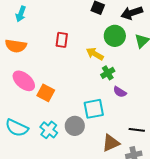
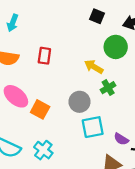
red rectangle: (62, 40) -> (44, 56), moved
purple semicircle: (120, 92) -> (121, 139), moved
gray circle: (75, 126) -> (80, 102), moved

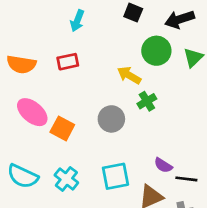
cyan arrow: (13, 23) -> (77, 21), moved
red rectangle: (44, 56) -> (68, 62), turned 70
cyan square: (93, 127) -> (115, 176), moved

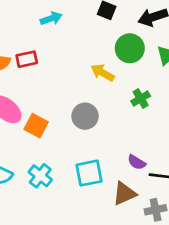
cyan arrow: (77, 21) -> (51, 18), turned -130
red rectangle: (68, 62) -> (27, 59), moved
green cross: (147, 101) -> (141, 99), moved

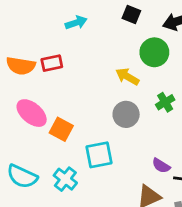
gray circle: (85, 116) -> (126, 114), moved
cyan square: (89, 173) -> (99, 155), moved

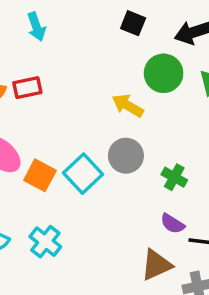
cyan arrow: (76, 23) -> (36, 27), moved, turned 90
green cross: (165, 102) -> (174, 177), moved, turned -30
cyan square: (99, 155) -> (83, 174), moved, turned -32

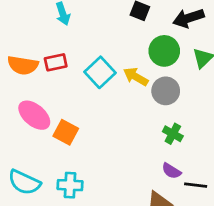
gray circle: (126, 156) -> (166, 91), moved
cyan square: (83, 174) -> (100, 72), moved
cyan cross: (45, 242) -> (70, 185), turned -35

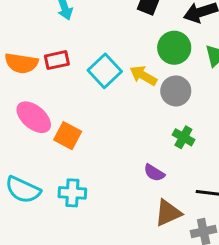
purple semicircle: (171, 171) -> (154, 173), moved

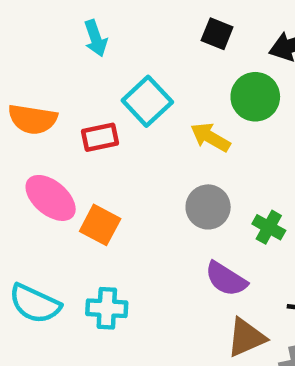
red rectangle: (57, 60) -> (100, 137), moved
cyan square: (105, 71) -> (147, 101), moved
gray circle: (176, 91) -> (208, 207), moved
purple semicircle: (154, 173) -> (226, 279), size x1.4

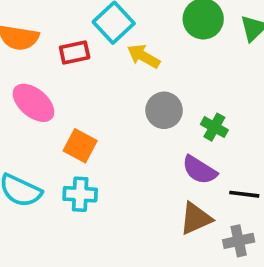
yellow arrow: (210, 137) -> (144, 56), moved
orange square: (100, 225) -> (80, 146), moved
purple semicircle: (226, 279) -> (199, 170), moved

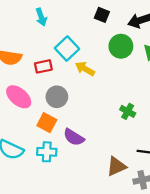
gray circle: (164, 110) -> (57, 97), moved
purple semicircle: (199, 170) -> (74, 137), moved

